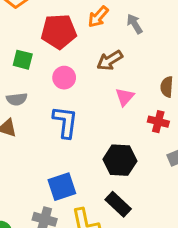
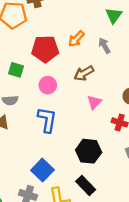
blue square: (62, 187) -> (42, 170), turned -30

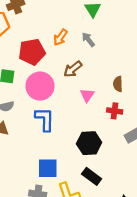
pink circle: (48, 85) -> (40, 86), size x1.6
blue square: (42, 170) -> (48, 168), turned -35

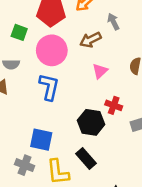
gray arrow: (88, 40) -> (113, 22), moved
red cross: (115, 111) -> (114, 105), moved

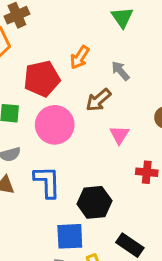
blue L-shape: (49, 87) -> (47, 182), moved
black hexagon: (91, 122) -> (94, 202), moved

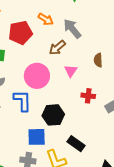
orange arrow: (80, 57) -> (46, 19), turned -91
gray arrow: (120, 71) -> (72, 29), size x1.5
pink circle: (55, 125) -> (37, 76), moved

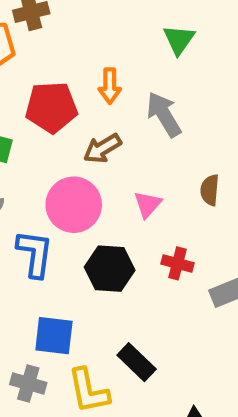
orange arrow: (46, 19) -> (110, 86), turned 49
brown arrow: (57, 48) -> (102, 148), moved
black hexagon: (53, 115) -> (110, 269), moved

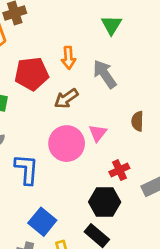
pink circle: (74, 205) -> (67, 144), moved
red cross: (177, 263) -> (119, 170), turned -36
black hexagon: (110, 269) -> (105, 202), moved
blue square: (54, 336) -> (42, 222), turned 36

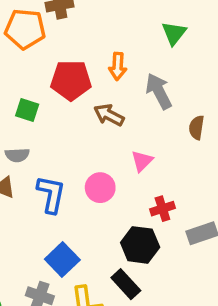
brown arrow: (66, 99) -> (109, 115), turned 55
brown semicircle: (137, 121) -> (197, 128), moved
pink circle: (67, 144) -> (100, 188), moved, size x0.7

